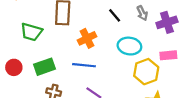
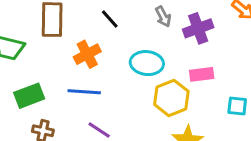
black line: (115, 15) -> (110, 19), moved

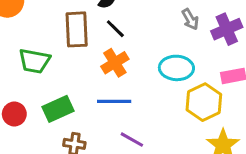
black line: (110, 19) -> (115, 29), moved

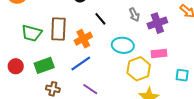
brown rectangle: (77, 29) -> (58, 29), moved
black line: (115, 29) -> (100, 19), moved
blue line: (114, 101) -> (81, 63), turned -40

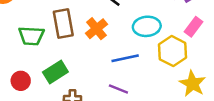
pink rectangle: (159, 54) -> (193, 27), turned -35
blue line: (81, 63) -> (125, 58), moved, turned 35

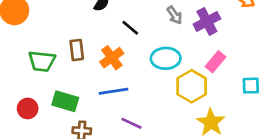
brown rectangle: (63, 24) -> (77, 50), size x0.7
blue line: (125, 58) -> (114, 91), moved
green rectangle: (55, 72) -> (65, 101), turned 45

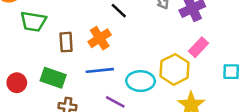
brown rectangle: (77, 50) -> (66, 42), moved
cyan ellipse: (166, 58) -> (141, 81), moved
green trapezoid: (42, 61) -> (33, 22), moved

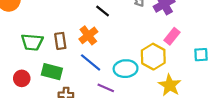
green trapezoid: (33, 22) -> (32, 42), moved
blue line: (100, 70) -> (91, 62), turned 50

